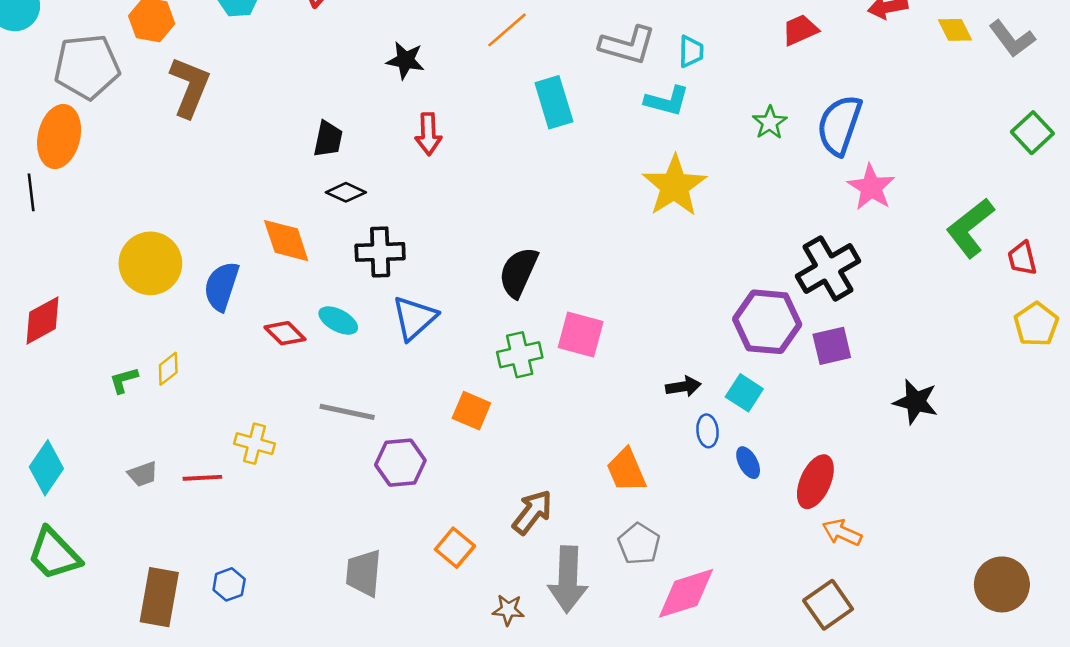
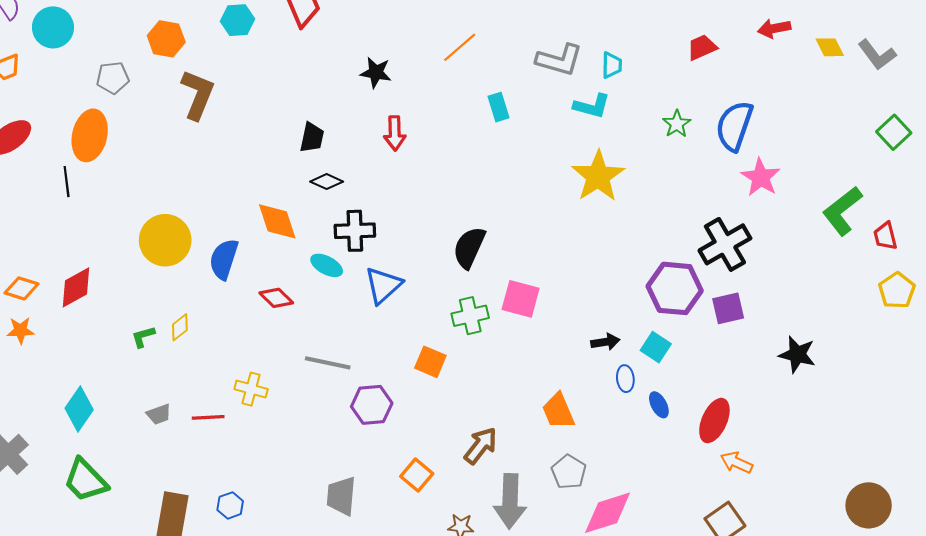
gray pentagon: (87, 67) -> (113, 78), size x0.6
cyan rectangle: (554, 102) -> (499, 107), size x0.7
cyan ellipse: (338, 320) -> (327, 265), moved

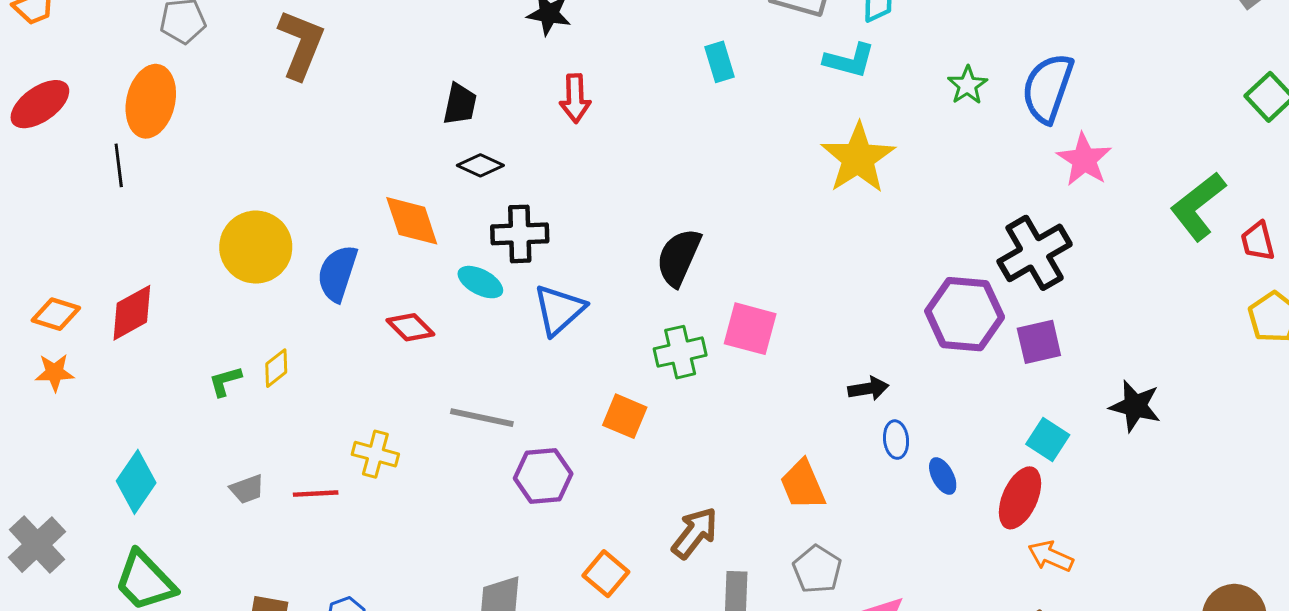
cyan square: (656, 347) -> (1048, 440), moved

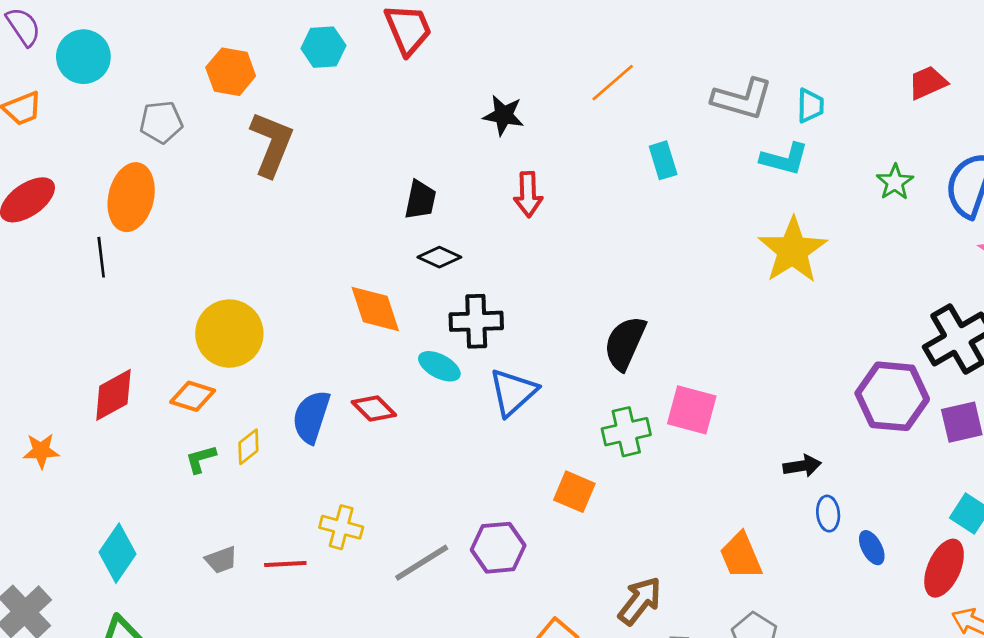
blue semicircle: (337, 273) -> (311, 417), moved
orange diamond: (56, 314) -> (193, 396), moved
gray line: (482, 418) -> (422, 563), moved, turned -44

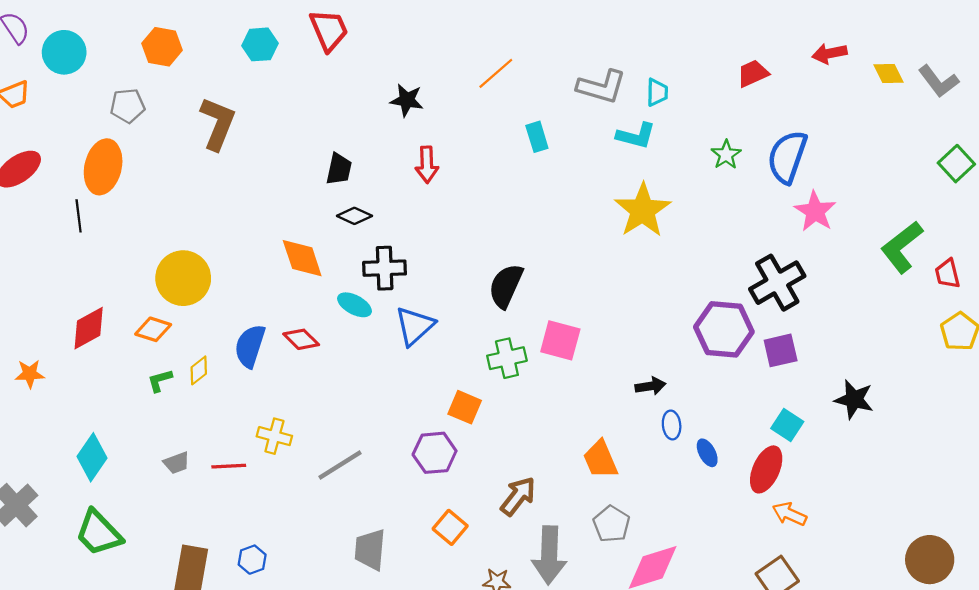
orange hexagon: (231, 72) -> (162, 47), moved
purple hexagon: (498, 548) -> (435, 453), moved

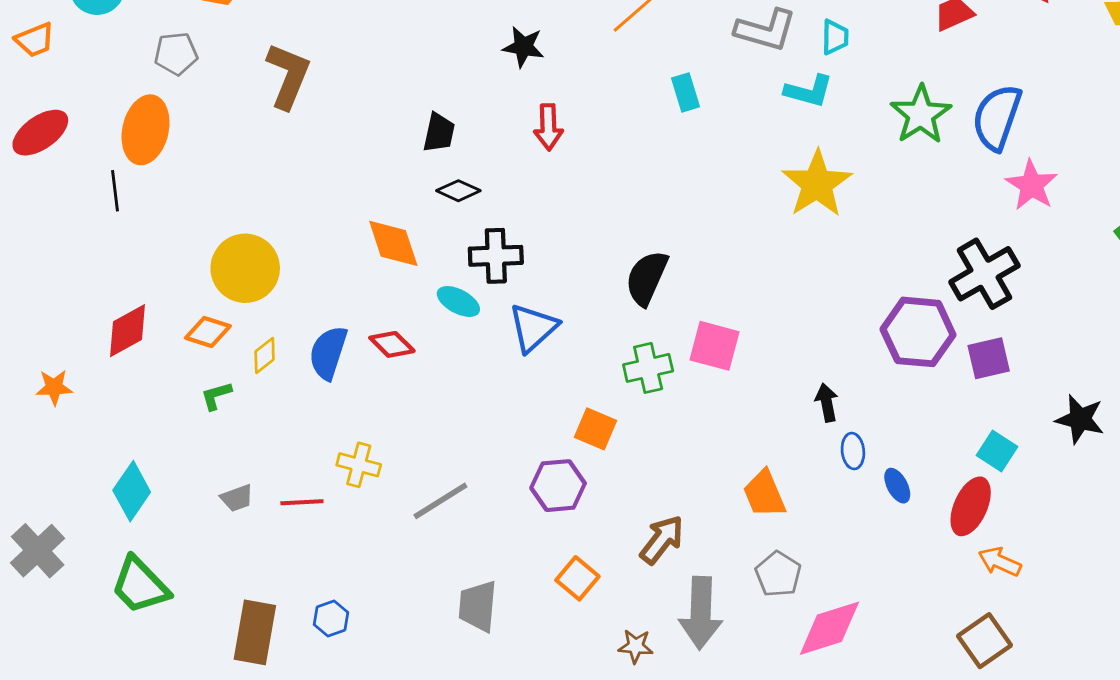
green star: (726, 155) -> (921, 115), size x1.6
yellow diamond: (199, 370) -> (265, 355), moved
black arrow: (650, 386) -> (827, 403), turned -92

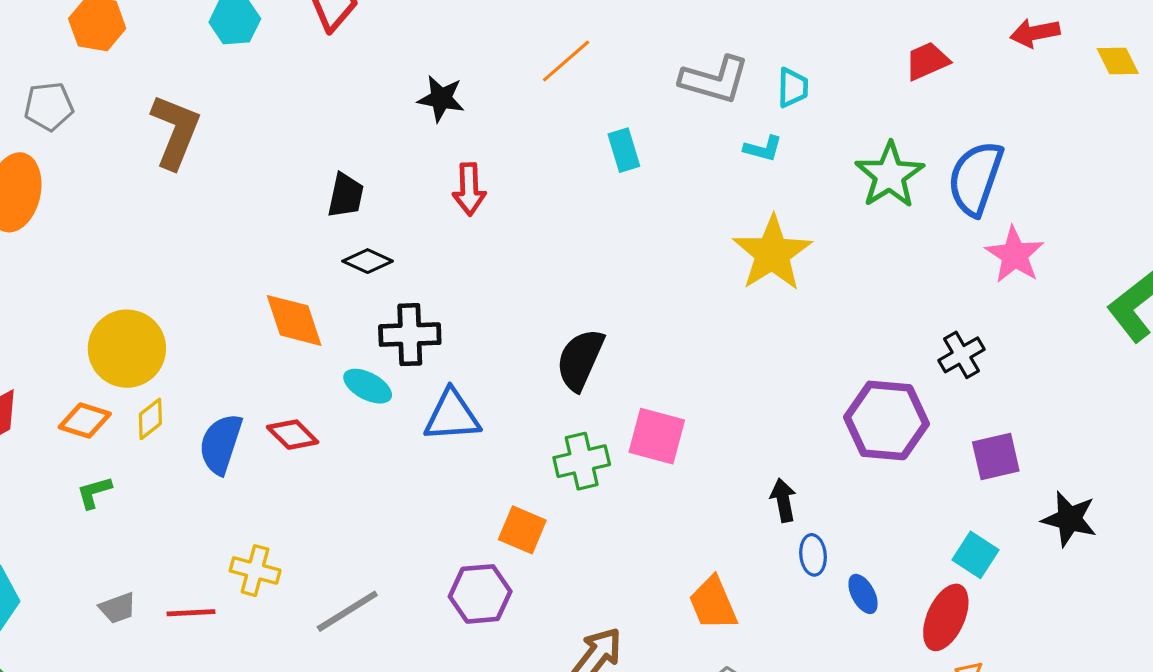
cyan L-shape: (809, 91) -> (763, 149), size x0.7
black cross: (984, 274) -> (961, 355), size x0.6
blue triangle: (533, 328) -> (452, 416), turned 38
yellow diamond: (265, 355) -> (150, 419), moved
purple square: (989, 358) -> (996, 456), moved

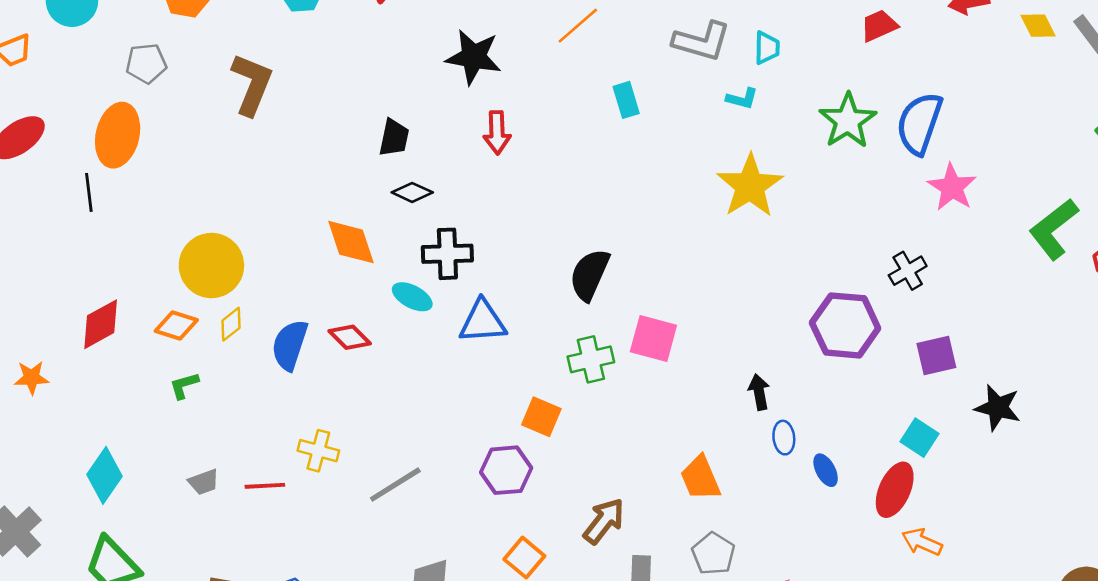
black star: (441, 99) -> (474, 57), size x1.4

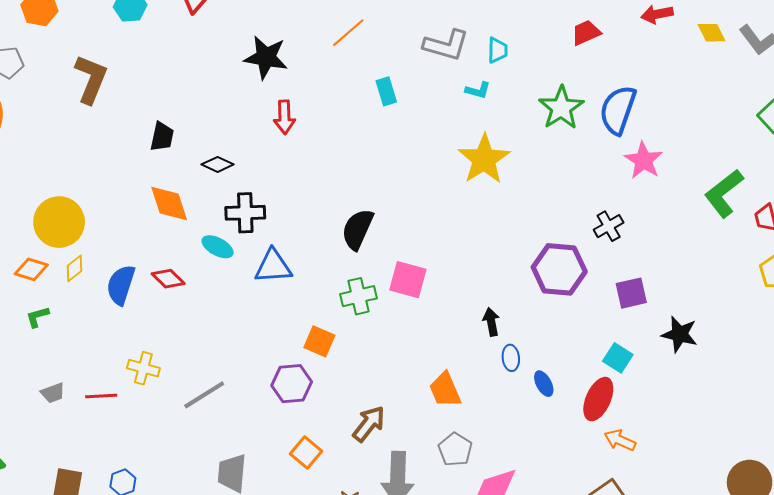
black trapezoid: (394, 138) -> (162, 137), moved

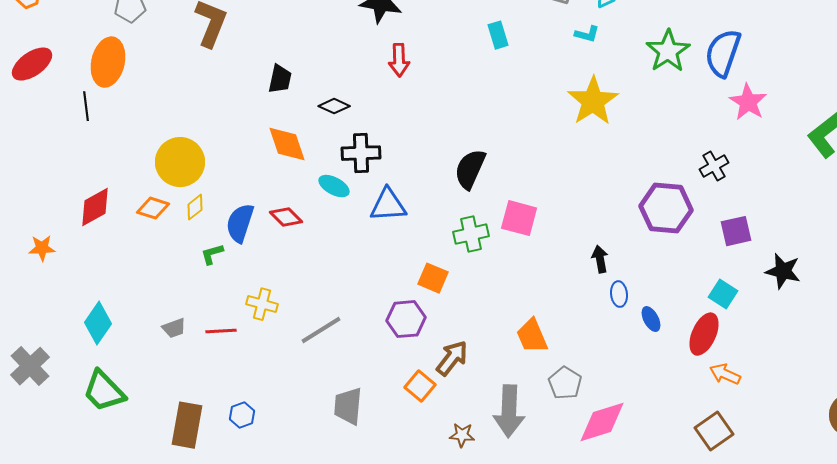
green L-shape: (37, 317) -> (212, 254), moved
orange trapezoid: (445, 390) -> (532, 336), moved
brown arrow: (369, 424) -> (452, 358), moved

